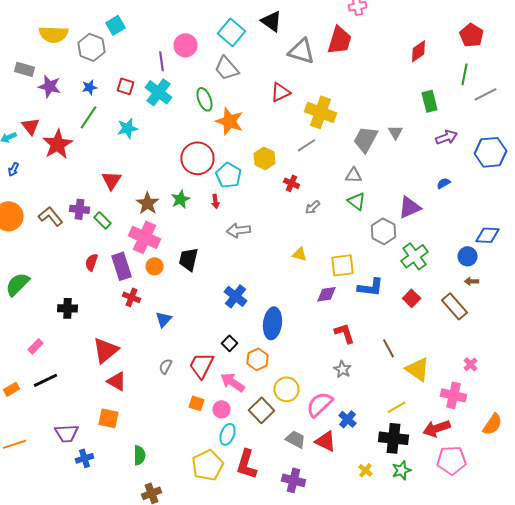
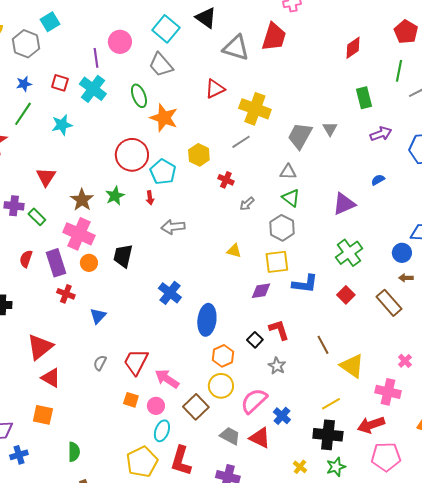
gray hexagon: (384, 231) -> (282, 228), moved
black square: (230, 343) -> (255, 340), moved
orange hexagon: (258, 359) -> (223, 356), moved

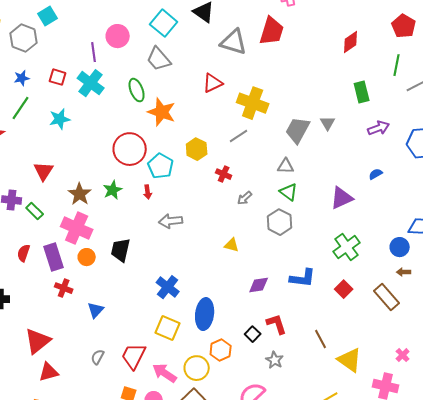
yellow square: (277, 262) -> (168, 328), moved, turned 30
red triangle: (51, 378) -> (49, 372), turned -45
yellow circle: (221, 386) -> (197, 368), moved

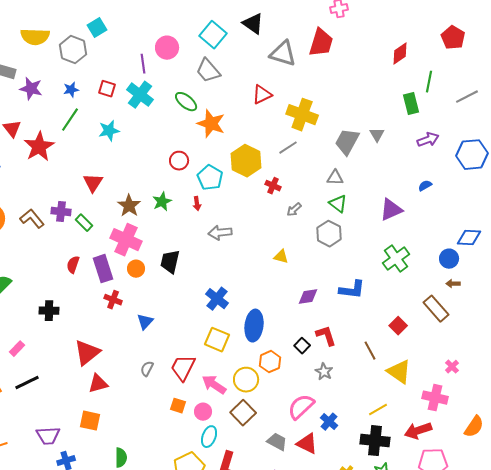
green line: (397, 65) -> (429, 82), moved
green ellipse: (137, 90) -> (186, 102), turned -30
red circle: (130, 149) -> (179, 161), size x0.6
yellow hexagon: (197, 149) -> (246, 161), size x1.4
red square: (344, 289) -> (398, 326), moved

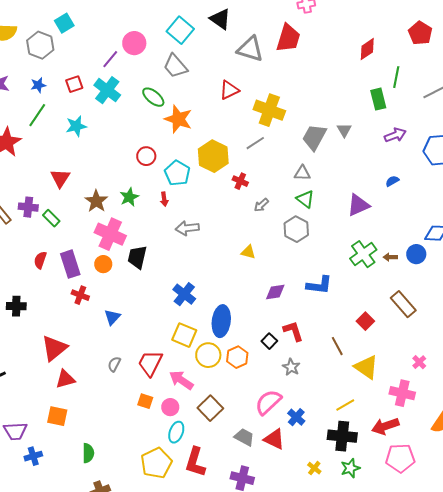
purple line: (143, 64) -> (110, 59), turned 48
red square: (107, 89) -> (74, 84), turned -36
pink cross: (126, 240) -> (110, 234), moved
brown arrow: (453, 284) -> (390, 257), moved
yellow circle: (246, 380) -> (208, 355), moved

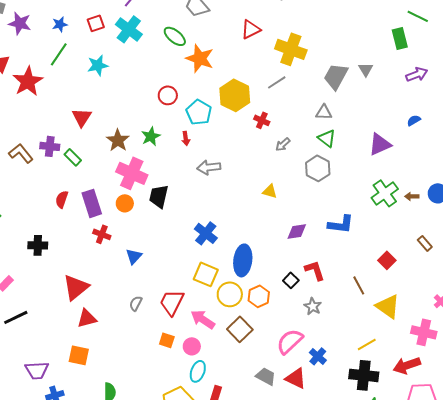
green line: (396, 77) -> (418, 16), turned -75
brown rectangle: (403, 304) -> (425, 243), size x0.6
brown square: (210, 408) -> (240, 329), moved

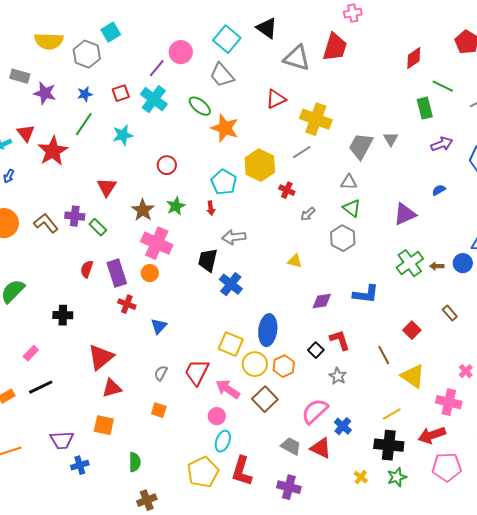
red circle: (168, 95) -> (167, 165), moved
black trapezoid: (159, 196) -> (208, 260), moved
blue cross: (206, 233) -> (231, 284), moved
orange square: (167, 340) -> (159, 410), moved

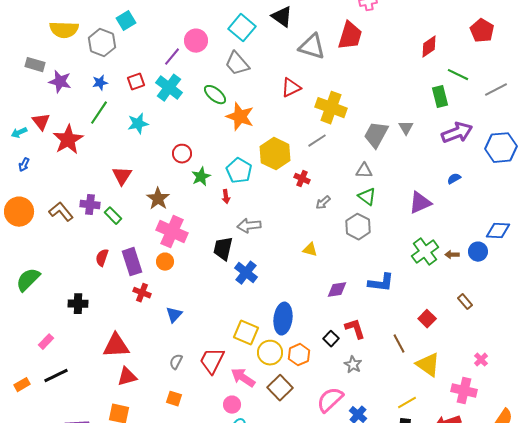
purple arrow: (442, 144) -> (457, 133), size x1.4
green star: (176, 206) -> (201, 177), moved
red triangle: (101, 357) -> (116, 346), turned 36

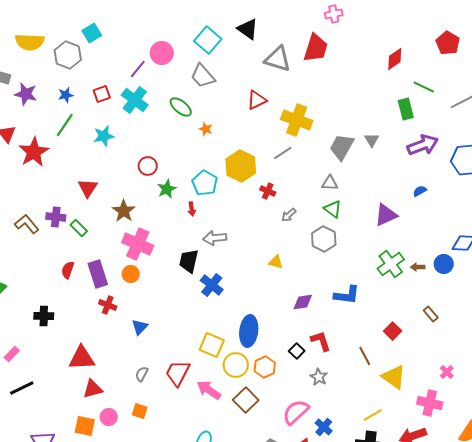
orange star: (240, 117) -> (206, 129), size x0.5
pink circle: (232, 405) -> (109, 417), moved

